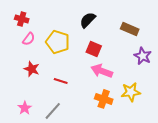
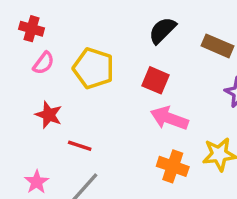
black semicircle: (88, 20) -> (162, 30), moved
red line: (61, 81) -> (80, 146), moved

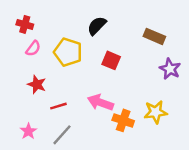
black semicircle: (162, 30) -> (97, 26), moved
pink arrow: (169, 118) -> (100, 102), moved
red line: (80, 146) -> (58, 106), turned -35

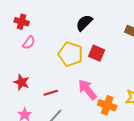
yellow pentagon: (68, 52) -> (71, 54), moved
red star: (37, 84) -> (22, 82), moved
pink arrow: (100, 102) -> (87, 90), turned 30

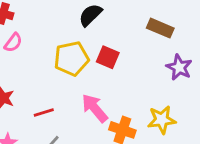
yellow pentagon: (71, 54) -> (71, 59), turned -30

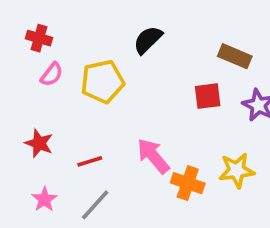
red square: (108, 57) -> (208, 96), moved, turned -30
yellow pentagon: (71, 59) -> (102, 82), moved

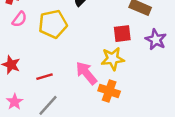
yellow star: (237, 170) -> (113, 59), moved

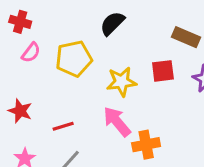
yellow star: (113, 59) -> (121, 82), moved
orange cross: (109, 91) -> (146, 145), turned -30

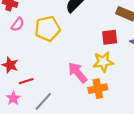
yellow star: (121, 82) -> (103, 62), moved
red line: (63, 126) -> (26, 81), moved

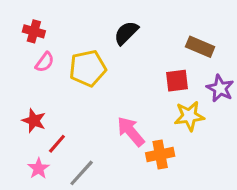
yellow star: (103, 62) -> (189, 116), moved
red line: (26, 81) -> (57, 144), turned -32

